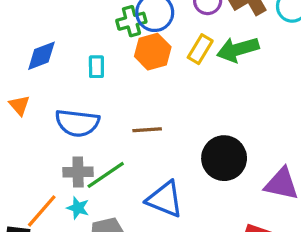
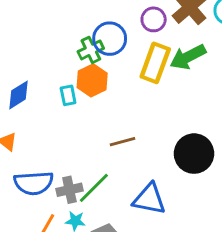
yellow rectangle: (200, 49) -> (155, 63), size x1.5
orange hexagon: (153, 52) -> (92, 80), moved
blue semicircle: (77, 123) -> (34, 183), moved

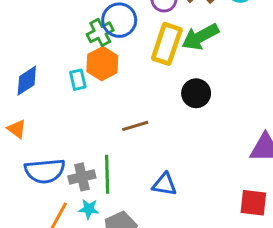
black circle: (194, 154) -> (196, 93), moved, size x0.7
green line: (94, 188) -> (107, 174), turned -45
blue triangle: (149, 199) -> (164, 184), size x0.7

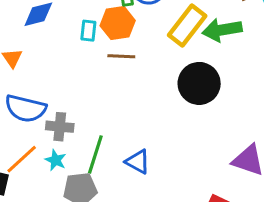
black circle: (196, 93) -> (199, 83), size x1.4
brown line: (135, 126) -> (121, 56), moved
green line: (107, 174) -> (95, 154), moved

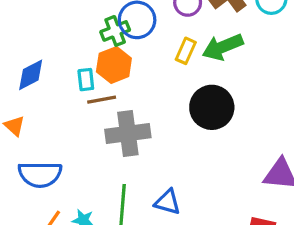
yellow rectangle: (187, 26) -> (186, 51), size x0.6
brown line: (121, 56) -> (102, 100), moved
gray cross: (60, 127) -> (128, 133), moved, size x1.5

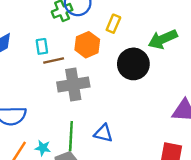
green arrow: (223, 47) -> (163, 39), moved
orange hexagon: (114, 65) -> (87, 45), moved

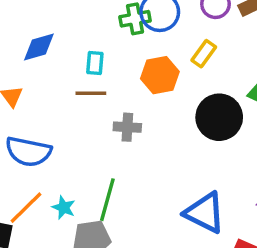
brown line: (54, 61) -> (91, 93), moved
gray cross: (73, 84) -> (127, 127), size x0.6
blue triangle: (103, 133) -> (205, 213), moved, size x1.5

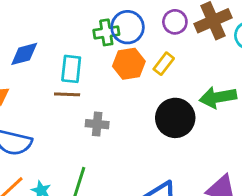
cyan rectangle: (95, 63) -> (71, 69), size x1.4
orange hexagon: (160, 75) -> (129, 64), moved

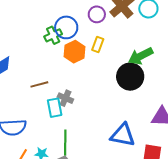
cyan rectangle: (71, 69) -> (55, 108), moved
black circle: (175, 118) -> (130, 77), moved
gray cross: (97, 124) -> (65, 98), turned 35

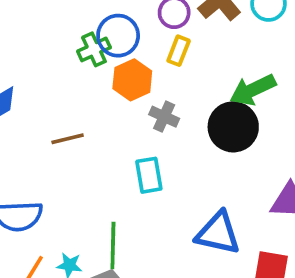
yellow rectangle: (98, 45) -> (179, 51), moved
gray cross: (65, 98) -> (164, 117), moved
cyan rectangle: (55, 108) -> (149, 175), moved

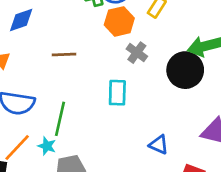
blue triangle: (218, 233) -> (159, 145), size x0.6
green line: (113, 245) -> (60, 119), moved

